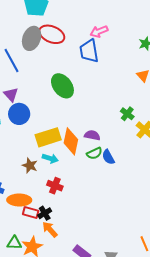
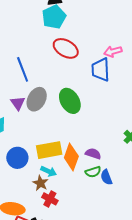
gray ellipse: (32, 38) -> (37, 99), moved
blue circle: (19, 114) -> (17, 158), moved
brown star: (30, 165) -> (40, 183), moved

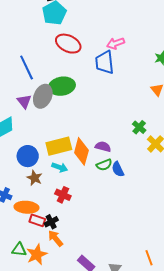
green ellipse: (70, 101) -> (62, 86), moved, turned -65
brown star: (40, 183) -> (34, 178), moved

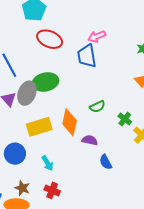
yellow rectangle: (59, 146) -> (39, 127), moved
orange diamond: (81, 151) -> (70, 122), moved
green semicircle: (104, 165) -> (97, 107), moved
cyan arrow: (60, 167) -> (48, 163), turned 42
brown star: (34, 178) -> (22, 188), moved

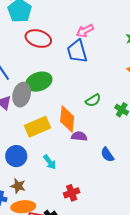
purple semicircle: (90, 140) -> (79, 136), moved
brown star: (22, 188) -> (18, 186), moved
red cross: (52, 190) -> (72, 193), moved, turned -35

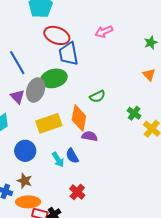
blue trapezoid: (77, 51) -> (68, 54), moved
green semicircle: (93, 100) -> (97, 96), moved
blue semicircle: (107, 155) -> (72, 156), moved
red cross: (72, 193) -> (77, 192), turned -35

